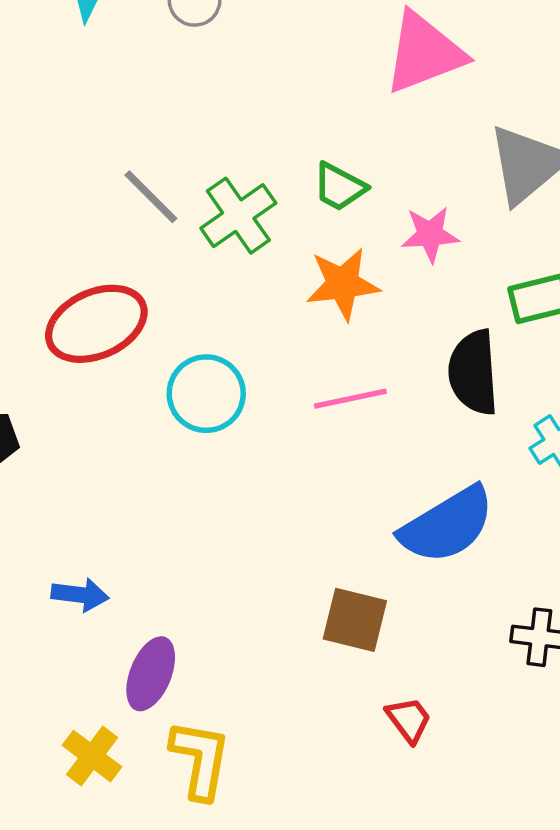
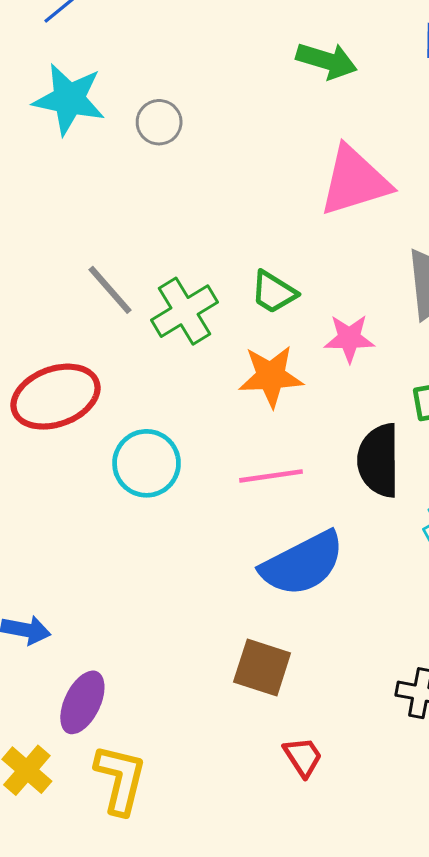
blue semicircle: (447, 525) -> (302, 564), moved

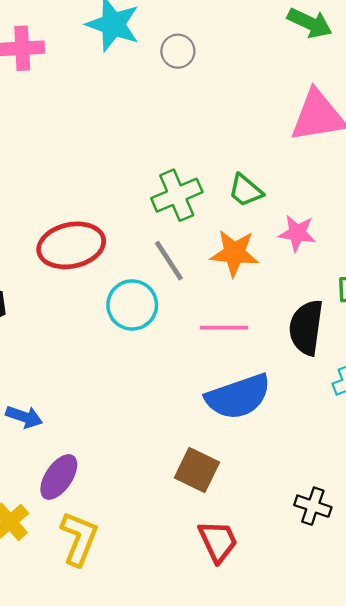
gray line: (110, 290) -> (169, 261), moved
red trapezoid: (303, 757) -> (218, 541), size x1.4

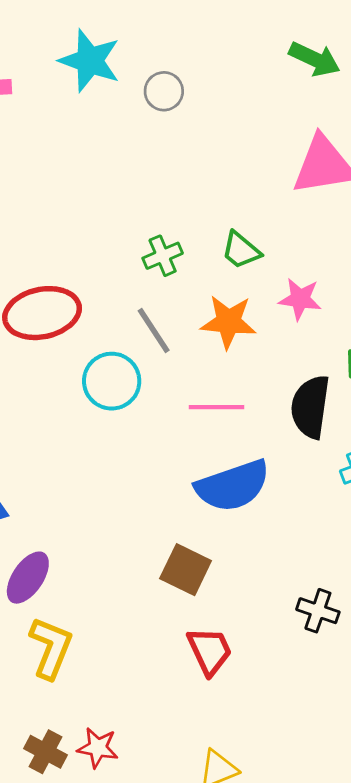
green cross: (177, 195) -> (163, 256), size x0.7

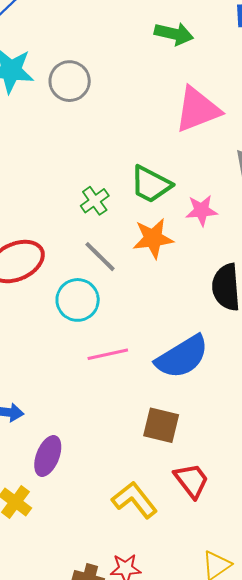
gray circle: (164, 91) -> (70, 81), size x1.4
green trapezoid: (241, 250) -> (151, 184), size x1.4
pink line: (216, 407) -> (108, 354), moved
yellow L-shape: (51, 648) -> (135, 500), moved, turned -48

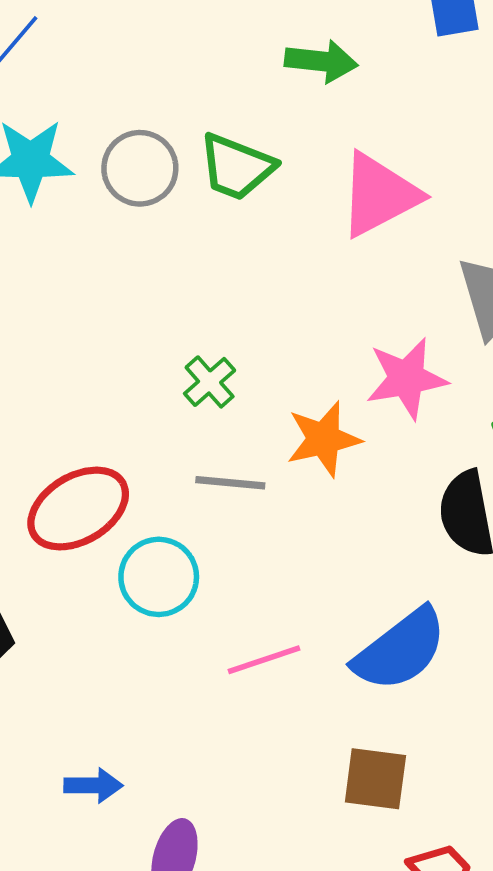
green trapezoid: (151, 184) -> (237, 167), moved
pink star: (201, 210) -> (406, 378), size x1.4
gray line: (100, 257) -> (230, 483), turned -33
cyan circle: (78, 300) -> (159, 577), moved

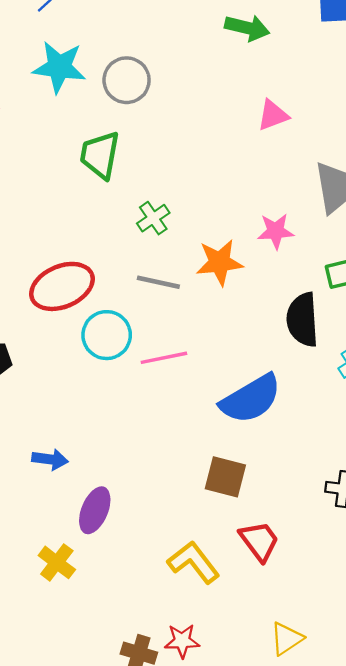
green trapezoid: (237, 167) -> (100, 155), moved, turned 72
pink triangle: (379, 195) -> (273, 115), size x0.6
pink star: (406, 378) -> (276, 231), size x0.7
pink line: (264, 660) -> (164, 358), moved

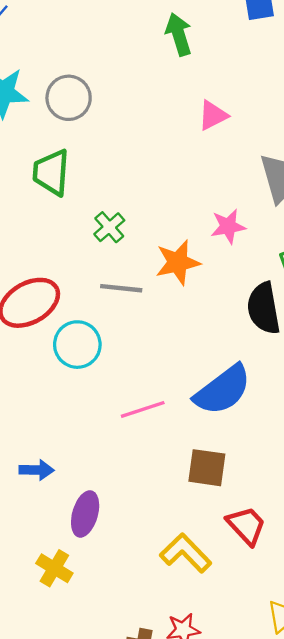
green arrow: (247, 28) -> (179, 34), turned -114
pink line: (164, 358) -> (143, 409), moved

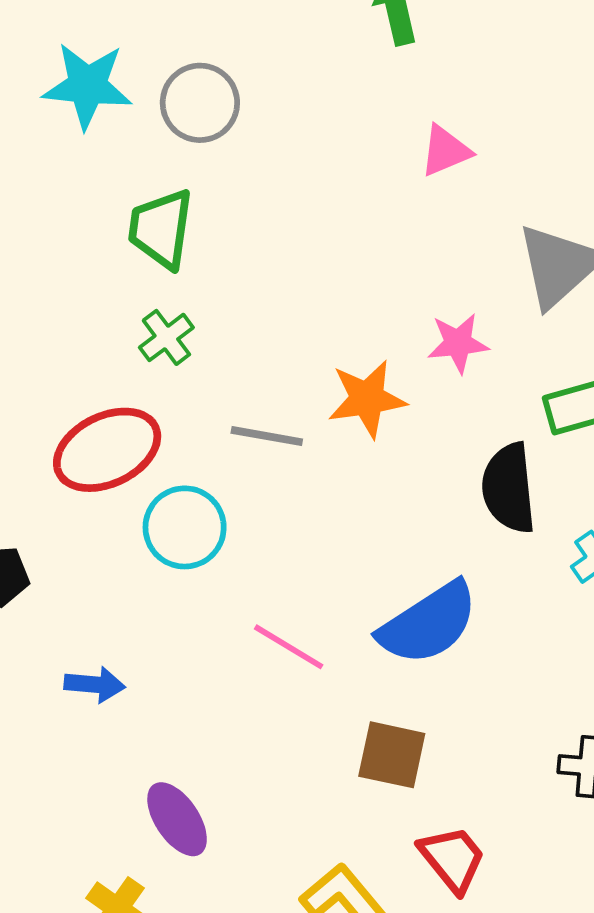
green cross: (109, 227) -> (166, 337), moved
pink line: (143, 409) -> (289, 647), turned 45
blue arrow: (37, 470) -> (95, 685), moved
purple ellipse: (85, 514) -> (177, 819), turned -54

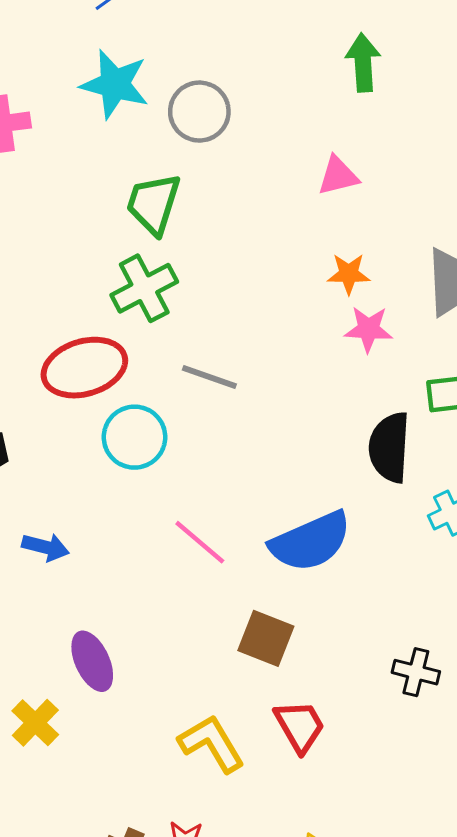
pink triangle: (445, 151) -> (338, 176), moved
green cross: (166, 337) -> (144, 288), size x1.5
orange star: (367, 399) -> (349, 274), moved, size x0.7

